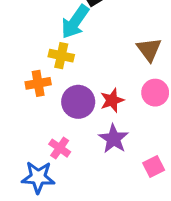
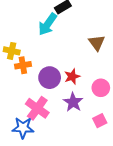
yellow cross: (61, 56) -> (12, 51), moved
pink circle: (155, 93) -> (101, 88), moved
pink cross: (60, 148) -> (37, 108), size x1.6

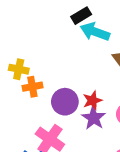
cyan arrow: (48, 24) -> (95, 32), moved, turned 75
purple star: (73, 102) -> (94, 118), moved

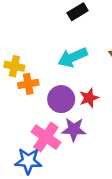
cyan arrow: (95, 32) -> (73, 57), moved, turned -44
purple star: (94, 118) -> (74, 129), moved, turned -30

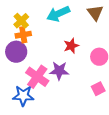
yellow cross: (14, 66) -> (21, 21), moved, turned 35
purple circle: (61, 99) -> (16, 52), moved

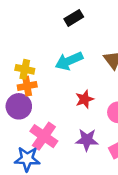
yellow cross: (21, 21) -> (25, 69), turned -35
purple star: (59, 71) -> (87, 140), moved

